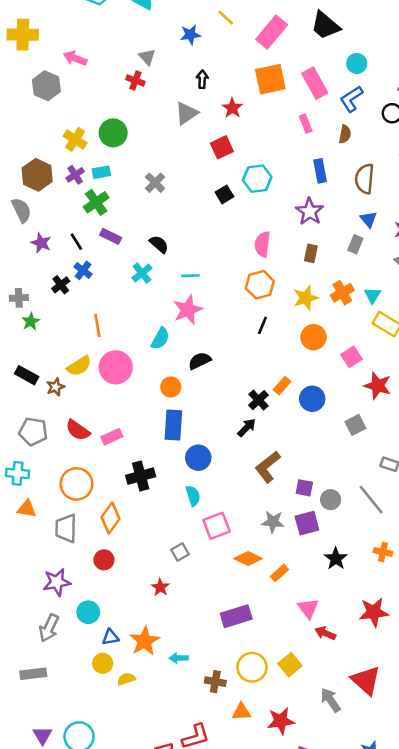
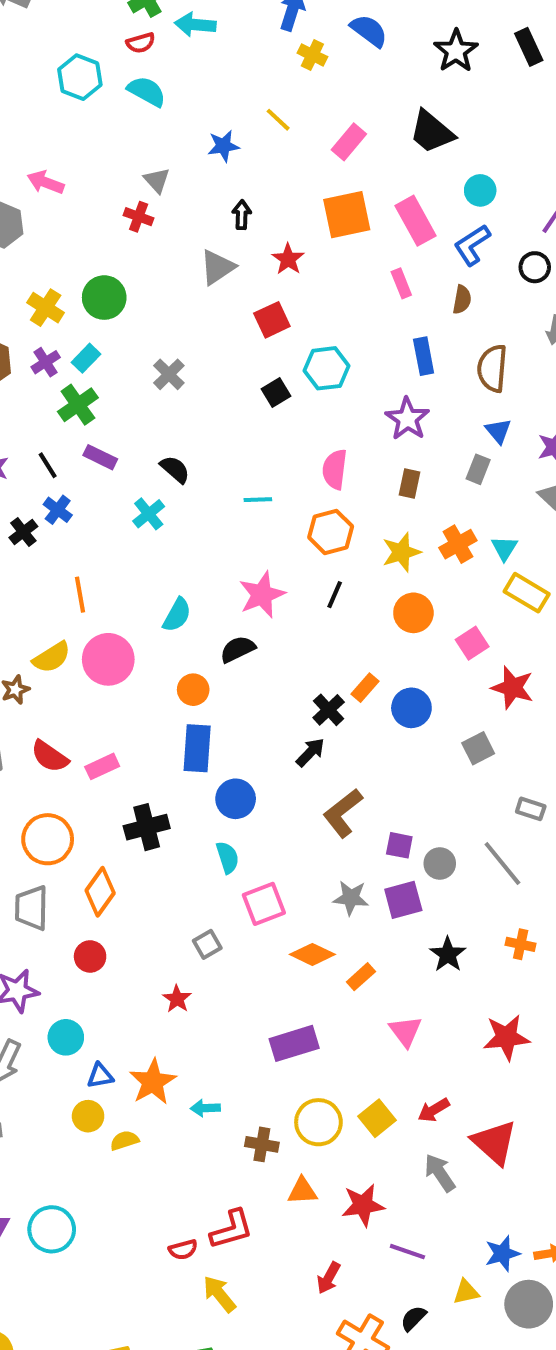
pink rectangle: (272, 32) -> (349, 142), size x0.7
cyan rectangle: (101, 172) -> (86, 358), turned -36
cyan line: (190, 276) -> (258, 500), moved
pink star: (188, 310) -> (262, 595), moved
red arrow: (325, 633) -> (434, 1110), moved, turned -54

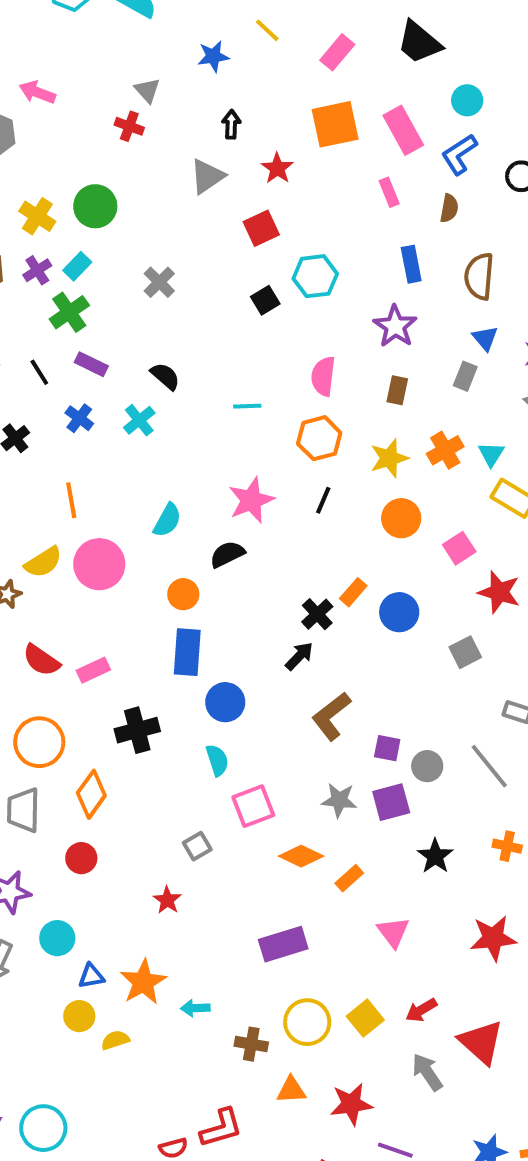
blue cross: (58, 510) -> (79, 418), moved

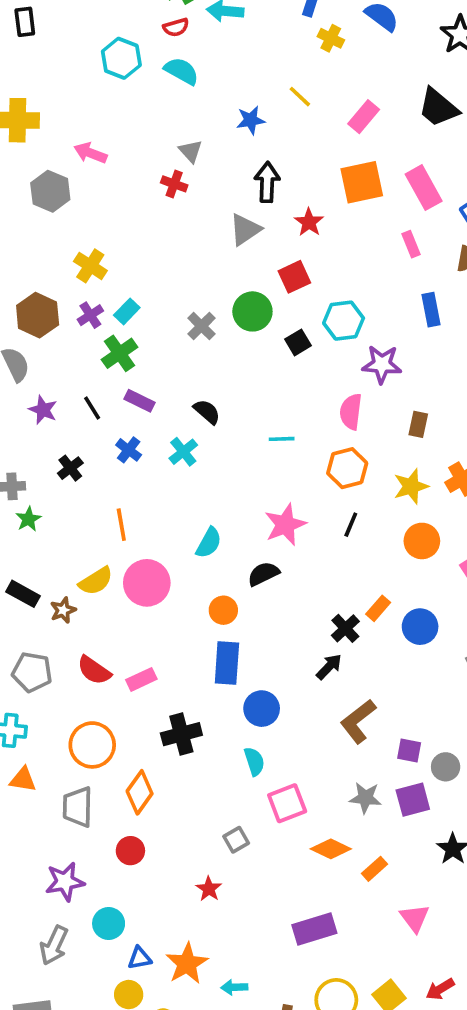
black arrow: (231, 124) -> (267, 182), size x1.5
green circle: (95, 206) -> (252, 311), moved
purple star: (395, 326) -> (382, 364), moved, turned -30

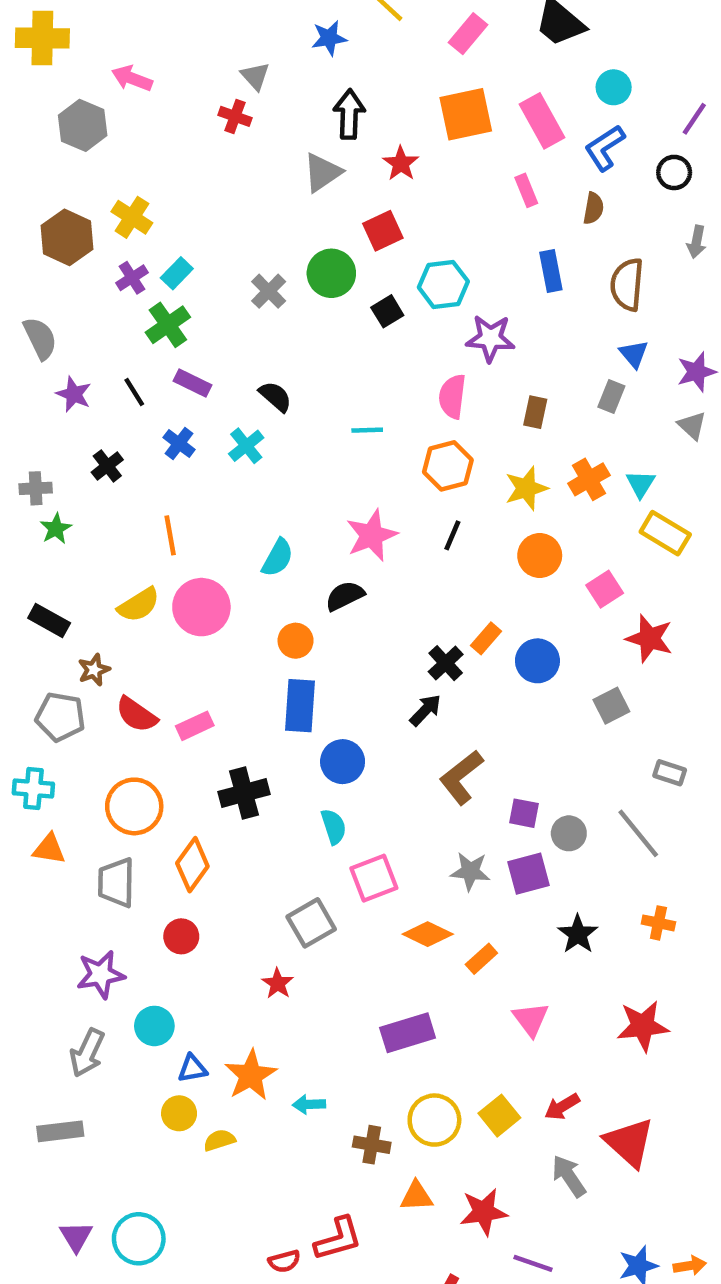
brown hexagon: (38, 315) -> (67, 237), moved
brown star: (63, 610) -> (94, 670), moved
gray square: (236, 840) -> (311, 923), size x1.5

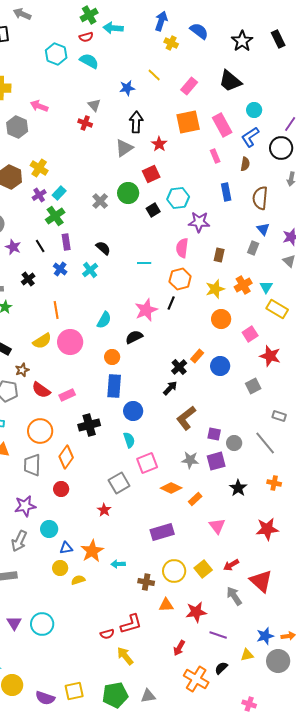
black circle: (674, 172) -> (281, 148), size x1.5
purple rectangle: (192, 383) -> (66, 242), turned 56
black line: (452, 535) -> (171, 303), moved

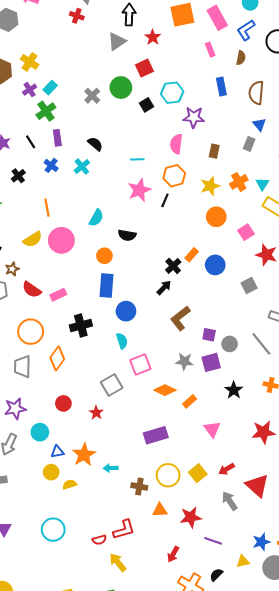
pink star: (146, 310) -> (139, 190), moved
black semicircle: (134, 337) -> (127, 235), turned -144
red circle: (61, 489) -> (63, 403), moved
cyan circle: (42, 624) -> (53, 530), moved

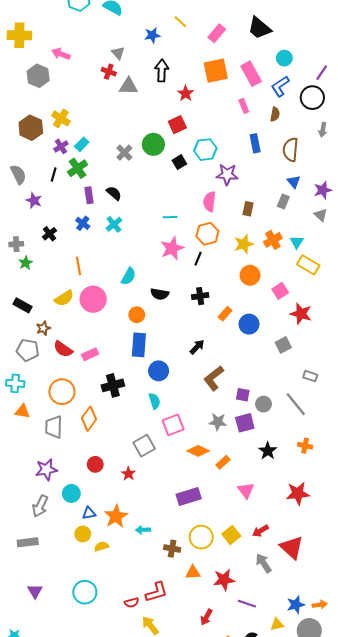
gray triangle: (117, 41) -> (128, 86), moved, turned 36
black line: (31, 142) -> (54, 174), moved, turned 48
black semicircle: (95, 144) -> (114, 193), moved
black cross: (173, 266) -> (200, 296), moved, turned 35

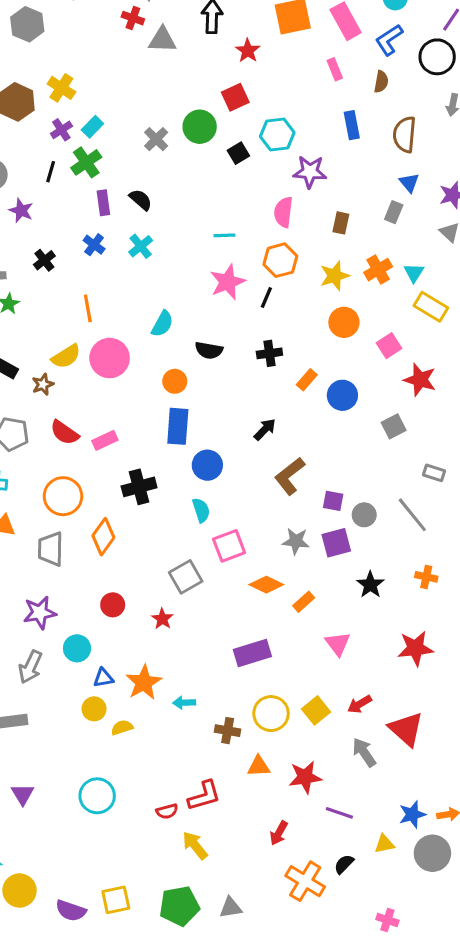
brown star: (43, 328) -> (43, 384), moved

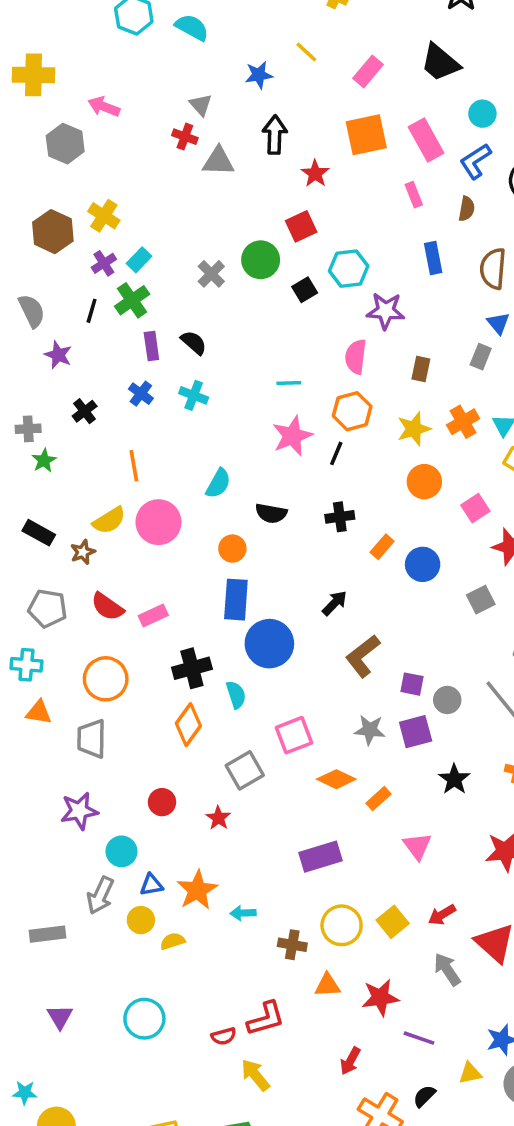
cyan cross: (141, 246) -> (194, 395), turned -30
blue circle: (207, 465) -> (269, 644), size x1.4
cyan semicircle: (201, 510) -> (236, 695), moved
orange diamond: (103, 537) -> (188, 725), moved
gray arrow: (30, 667) -> (100, 895), moved

